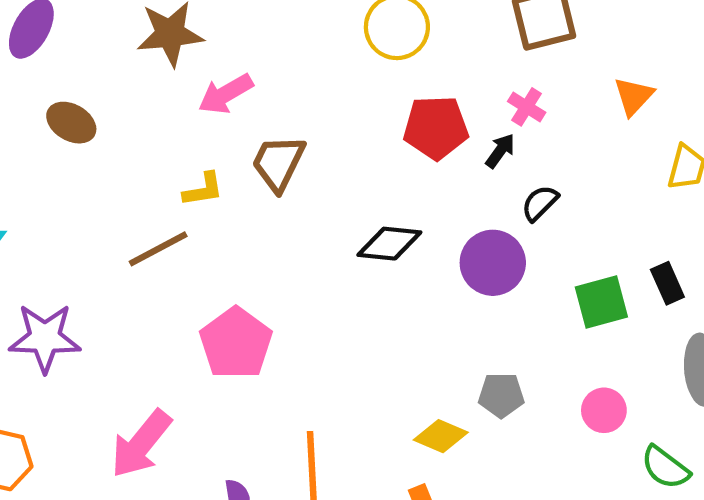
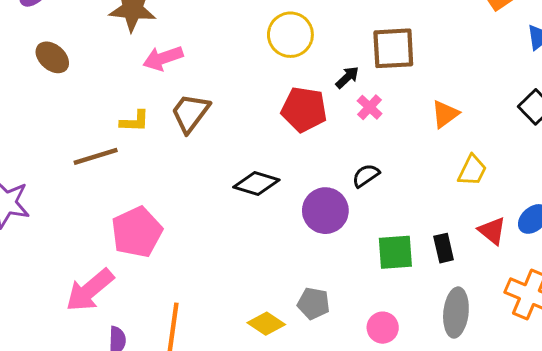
black arrow: (500, 151) -> (347, 77), moved
pink arrow: (141, 444) -> (90, 290), moved

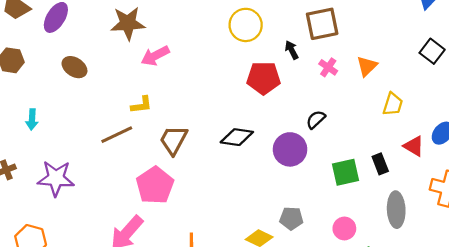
black arrow: (347, 77) -> (292, 50), turned -66
pink cross: (370, 107) -> (328, 67), moved
brown trapezoid: (190, 113) -> (173, 140), moved

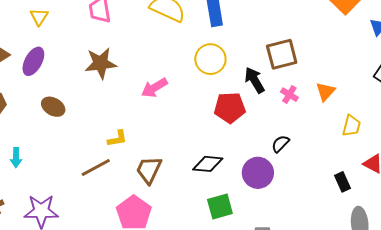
black arrow: (292, 50) -> (255, 80), size x1.5
pink arrow: (155, 56) -> (154, 88), moved
green square: (346, 172) -> (220, 207), moved

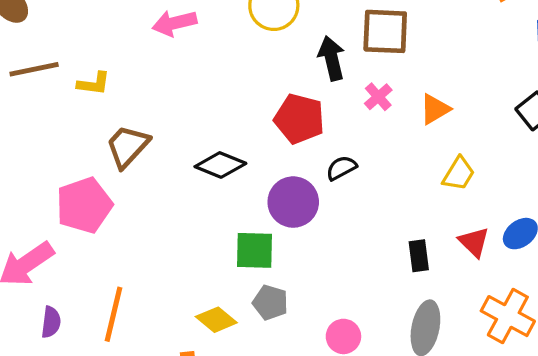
red pentagon: (230, 108) -> (299, 119), moved
brown line: (96, 167) -> (34, 69), moved
green square: (220, 207) -> (254, 250), moved

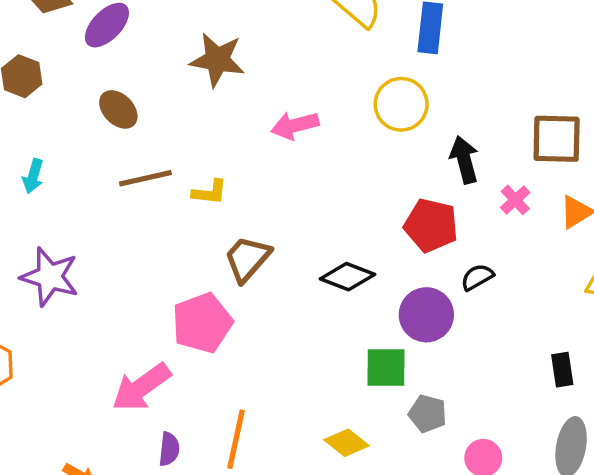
brown square: (385, 31) -> (557, 139), moved
gray pentagon: (270, 303) -> (428, 414), moved

